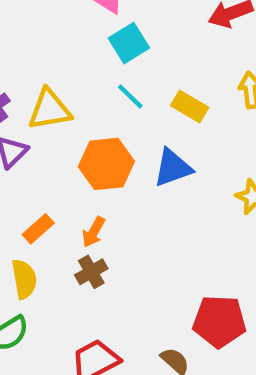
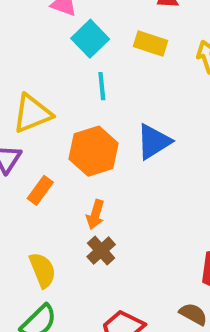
cyan line: (130, 96) -> (102, 86), turned 52
yellow rectangle: (190, 107) -> (150, 43), moved
orange rectangle: (38, 229) -> (40, 190), moved

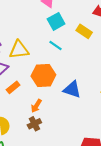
cyan line: (102, 86) -> (56, 46), turned -64
blue triangle: (154, 142) -> (72, 89), moved, turned 36

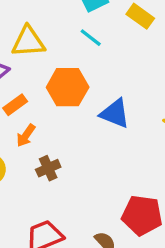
orange arrow: (36, 106) -> (26, 136), moved

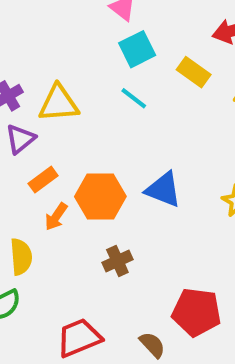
orange hexagon: (68, 87) -> (100, 196), moved
brown cross: (48, 168) -> (117, 261), moved

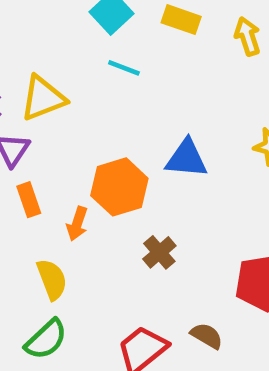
orange rectangle: (43, 180) -> (29, 200), moved, turned -56
brown semicircle: (152, 345) -> (207, 336), moved

